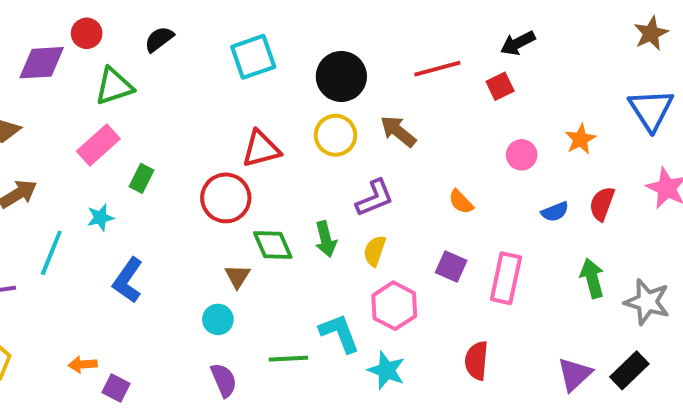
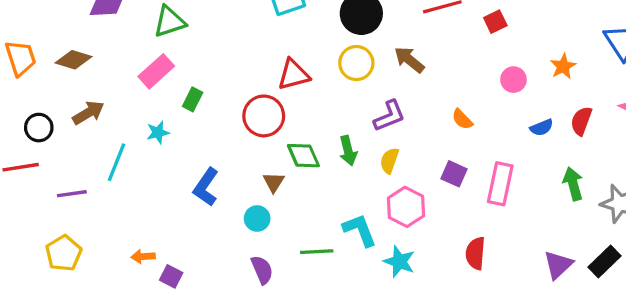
blue L-shape: (128, 280) -> (206, 187), moved

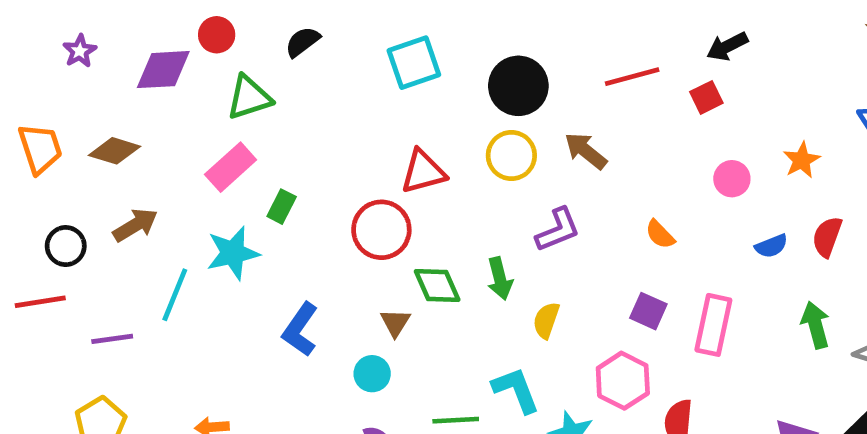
cyan star: (158, 132) -> (233, 253), size x1.6
yellow semicircle: (389, 161) -> (546, 320), moved
pink hexagon: (406, 207) -> (623, 381), moved

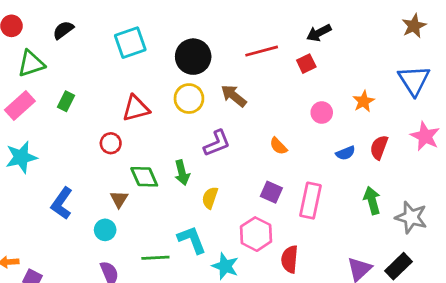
green rectangle: (282, 207) -> (66, 101), moved
red circle: (381, 230) -> (111, 143), size x0.6

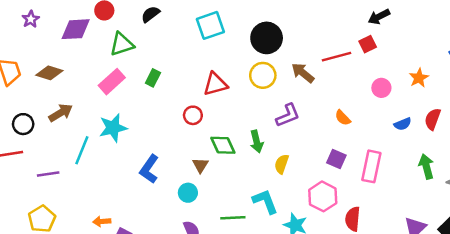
red line: (262, 51) -> (336, 57), moved

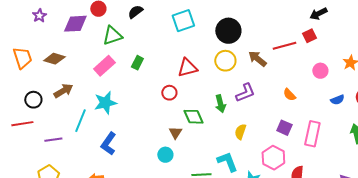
green arrow: (257, 142) -> (220, 104), moved
blue L-shape: (149, 169) -> (108, 144), moved

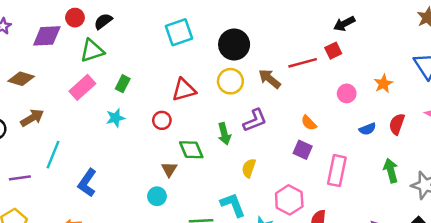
black semicircle: (135, 12) -> (103, 21), moved
cyan star: (105, 103) -> (115, 118), moved, size x0.7
purple square: (284, 128) -> (303, 150), moved

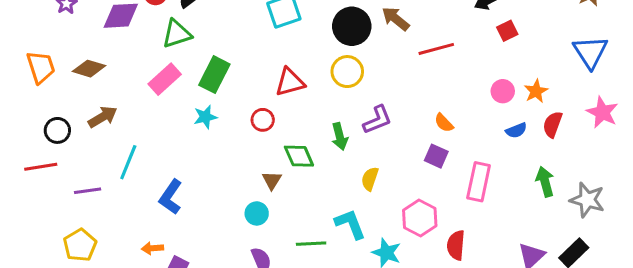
red square: (333, 51) -> (507, 31), moved
brown arrow: (270, 79) -> (396, 19), moved
green rectangle: (123, 84) -> (214, 75), size x1.6
orange star: (383, 84) -> (536, 91), moved
pink circle: (347, 93) -> (503, 91), moved

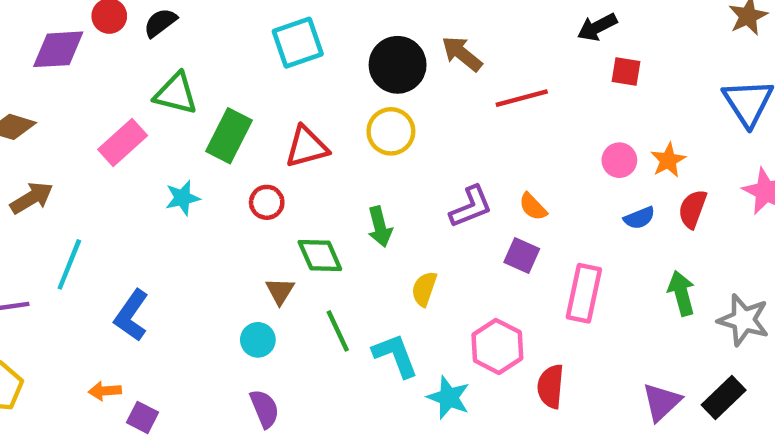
red square: (507, 31) -> (626, 71), turned 35
green triangle: (177, 34) -> (176, 94), moved, turned 32
green rectangle: (214, 75) -> (229, 136), moved
purple L-shape: (377, 120) -> (471, 207), moved
green line: (311, 244) -> (338, 331), moved, turned 68

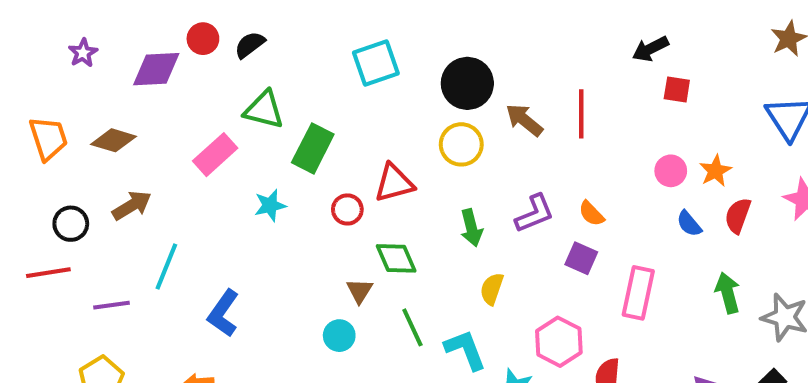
brown arrow: (462, 54) -> (524, 120), moved
red line: (522, 98) -> (581, 114), turned -75
red triangle: (307, 147) -> (394, 183), moved
blue semicircle: (639, 218) -> (689, 224), turned 72
green arrow: (380, 227) -> (471, 228), moved

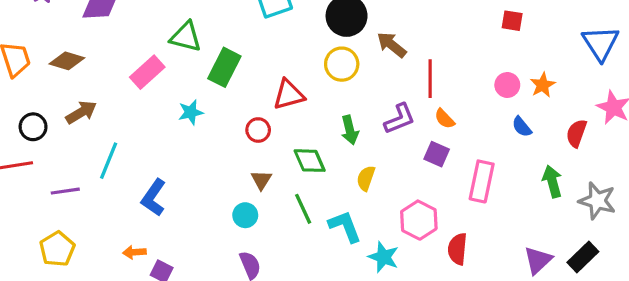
red line: (581, 114) -> (430, 79), moved
red circle: (347, 209) -> (258, 130), moved
red semicircle: (738, 216) -> (576, 133), moved
green diamond: (396, 258) -> (310, 161), moved

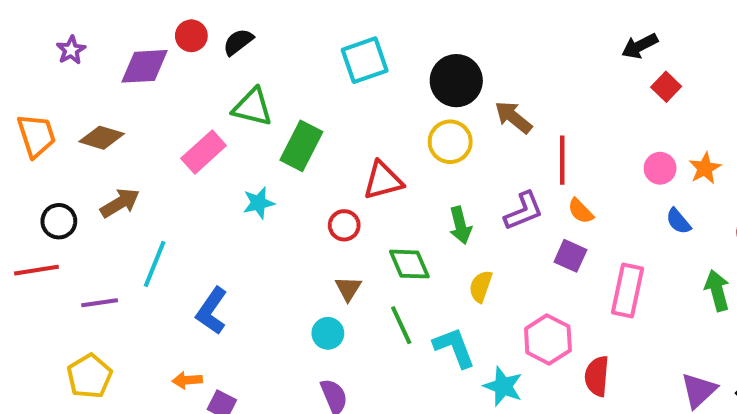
red square: (512, 21) -> (666, 87), turned 35

